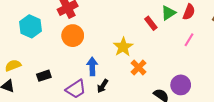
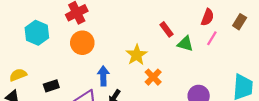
green triangle: (168, 13) -> (185, 44), moved, turned 49
pink line: (189, 40) -> (212, 38), moved

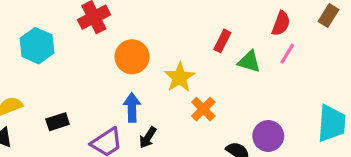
brown rectangle: (240, 22) -> (328, 16), moved
red rectangle: (166, 29) -> (222, 41), turned 64
orange circle: (82, 43) -> (132, 57), moved

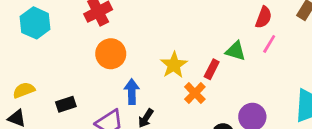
red rectangle: (222, 41) -> (212, 69), moved
cyan hexagon: (37, 46) -> (35, 23), moved
orange circle: (132, 57) -> (111, 54), moved

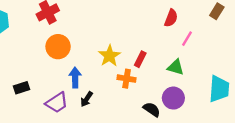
red semicircle: (264, 17) -> (171, 18), moved
green triangle: (236, 51) -> (176, 67), moved
orange cross: (195, 93) -> (127, 79), turned -36

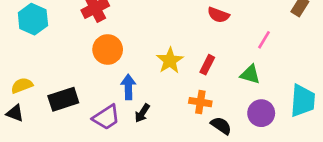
red semicircle: (171, 18) -> (218, 15), moved, turned 90
orange cross: (127, 79) -> (200, 102), moved
black rectangle: (21, 88) -> (63, 99), size x1.5
purple circle: (173, 98) -> (261, 113), moved

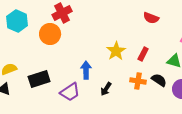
orange circle: (108, 50) -> (50, 34), moved
black arrow: (142, 113) -> (106, 89), moved
black semicircle: (221, 126) -> (159, 80), moved

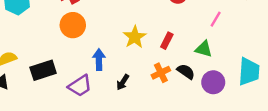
orange circle: (50, 34) -> (73, 25), moved
orange cross: (138, 81) -> (161, 73), turned -35

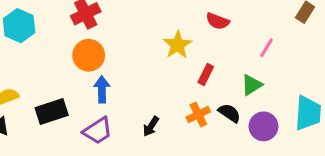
yellow star: (135, 37) -> (178, 45), moved
green triangle: (204, 49) -> (252, 85), turned -48
blue arrow: (99, 60) -> (102, 89), moved

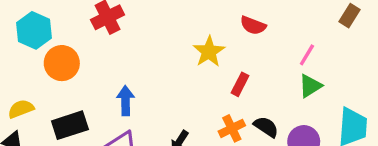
orange circle: (89, 55) -> (62, 63), moved
green triangle: (252, 85) -> (310, 86), moved

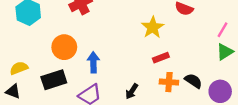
orange circle: (62, 63) -> (64, 47), moved
red rectangle: (240, 84) -> (161, 58), moved, turned 42
orange cross: (232, 128) -> (169, 82), turned 30

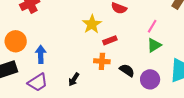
red rectangle: (161, 58) -> (110, 40), moved
orange cross: (169, 82) -> (102, 61), moved

